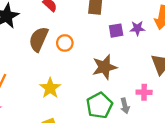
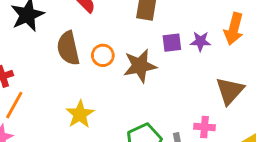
brown semicircle: (39, 39) -> (68, 48), turned -40
brown star: (104, 67) -> (140, 66), moved

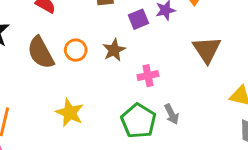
brown star: (140, 66) -> (114, 50), size x0.7
pink cross: (205, 127) -> (148, 76), moved

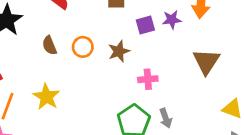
brown semicircle: (41, 53) -> (49, 45), size x0.6
yellow star: (70, 113) -> (46, 97), moved

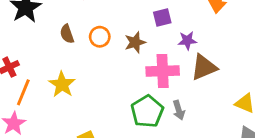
purple star: (172, 20) -> (187, 41), moved
brown triangle: (206, 61) -> (204, 67), moved, turned 32
pink cross: (148, 79) -> (163, 71), size x1.6

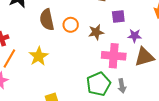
brown semicircle: (67, 34) -> (47, 20), size x1.5

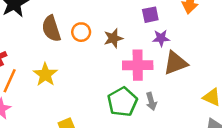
purple square: (118, 16) -> (150, 15), moved

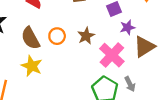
pink cross: (138, 65) -> (112, 55), turned -35
yellow star: (45, 75) -> (32, 66), moved

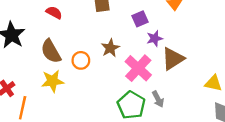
orange circle: (57, 36) -> (81, 60), moved
yellow star: (32, 66) -> (53, 81), turned -30

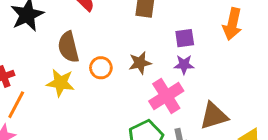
purple star: (155, 38) -> (184, 65), moved
brown triangle: (173, 59) -> (214, 116), moved

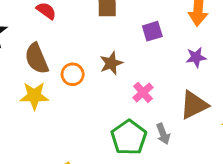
purple star: (184, 65) -> (196, 57), moved
pink cross: (166, 96) -> (143, 92), size x0.6

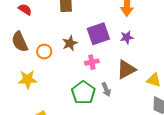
purple square: (152, 31) -> (98, 34), moved, size x1.6
pink cross: (143, 92) -> (92, 62), turned 32
yellow star: (34, 96) -> (28, 79), moved

